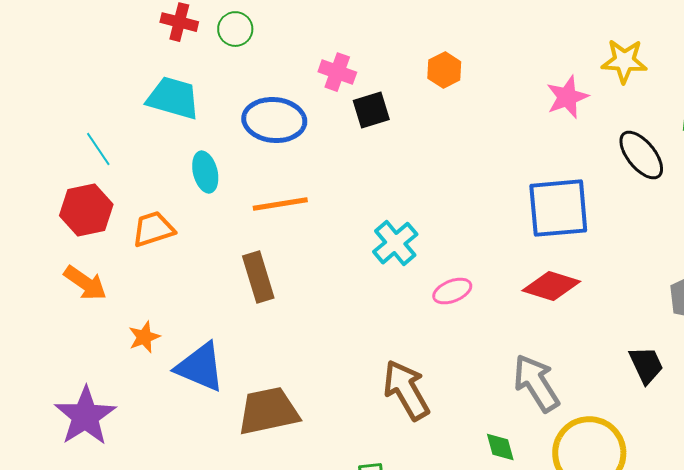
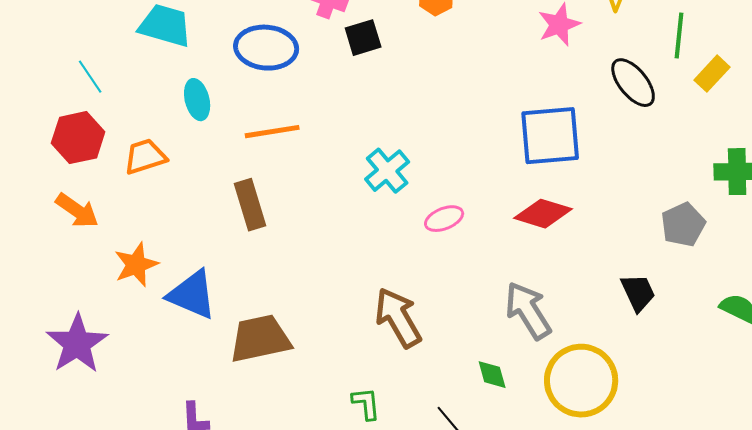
orange star: (144, 337) -> (136, 265), size x1.4

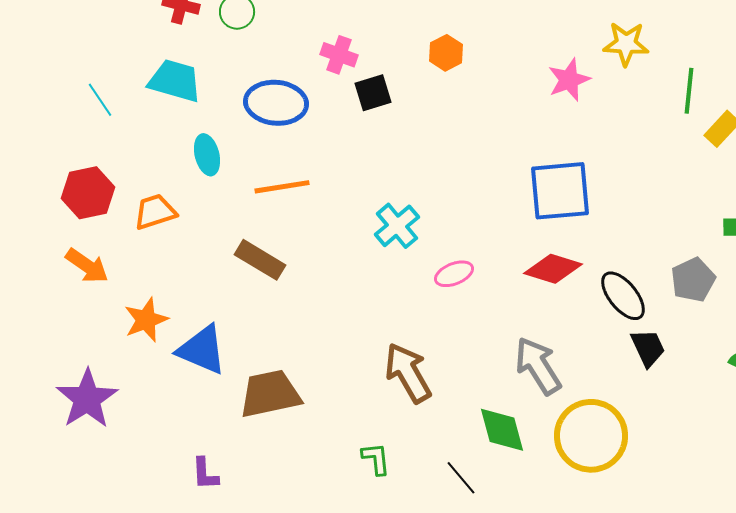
cyan line: (90, 77) -> (100, 100), moved
black ellipse: (633, 83) -> (623, 296), moved
brown rectangle: (250, 205) -> (260, 260), turned -42
green diamond: (492, 375) -> (502, 430), size x1.6

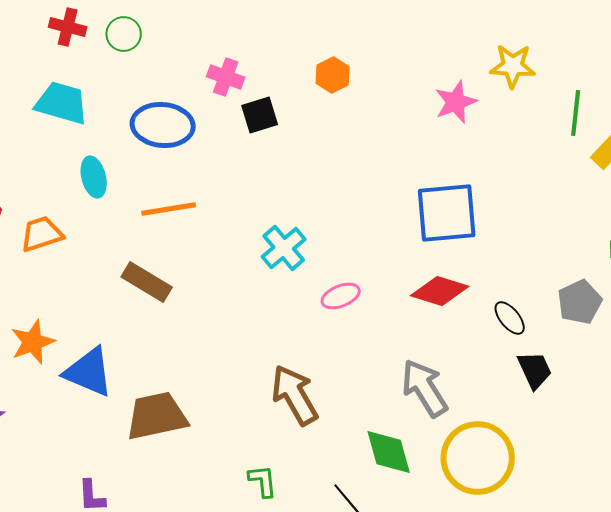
black ellipse: (623, 296) -> (510, 318), size x0.7

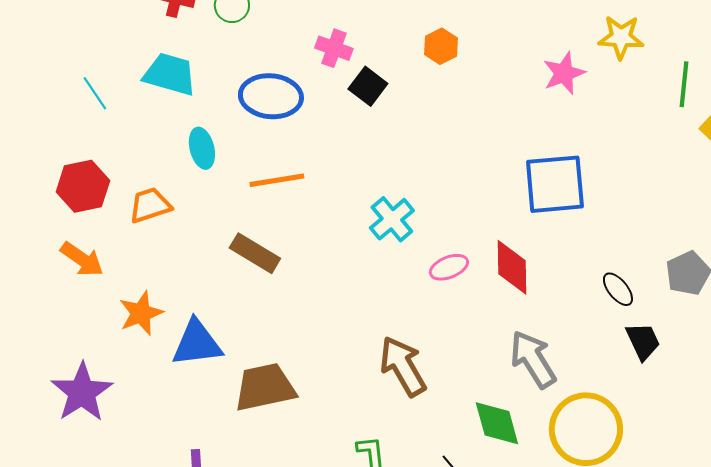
black square: (260, 115) -> (368, 86), turned -36
red diamond: (440, 291) -> (512, 267), moved, turned 72
blue triangle: (89, 372) -> (197, 343), turned -30

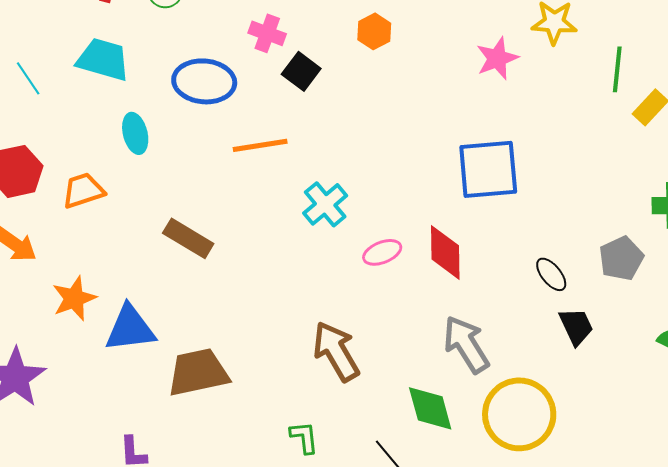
orange line: (277, 180) -> (260, 145), moved

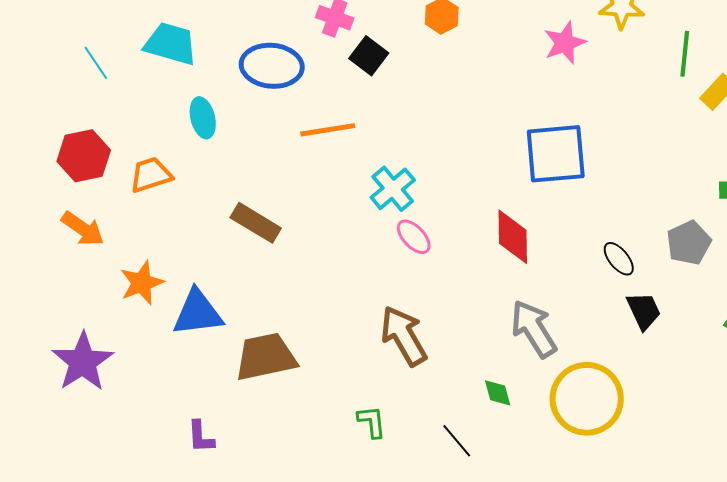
pink ellipse: (382, 252) -> (414, 237), moved, turned 69
green diamond: (430, 408) -> (498, 393), size x0.6

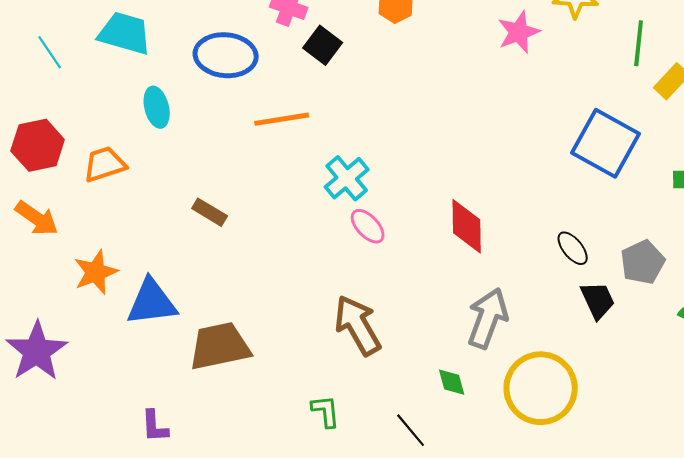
blue square: (556, 154) -> (606, 143), moved, turned 34
brown rectangle: (256, 223) -> (210, 212), size x0.7
gray pentagon: (689, 243) -> (643, 262), moved
gray arrow: (534, 329) -> (488, 318), turned 52

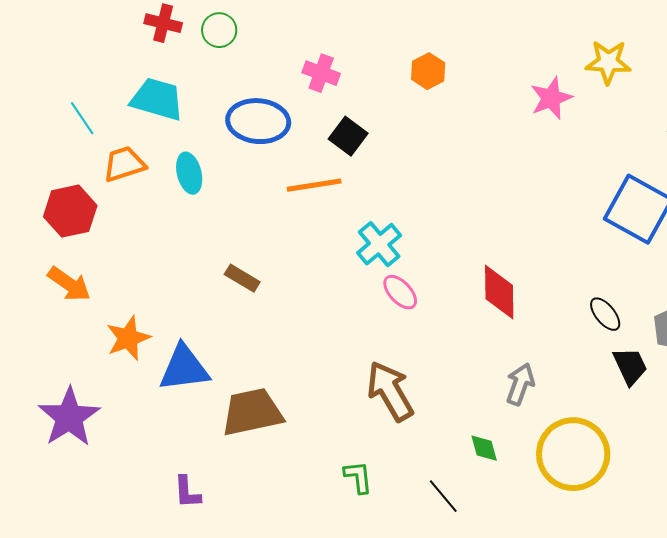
black square: (323, 45) -> (348, 136), moved
orange trapezoid: (105, 164) -> (124, 164), moved
gray arrow: (488, 318) -> (520, 384), size x0.7

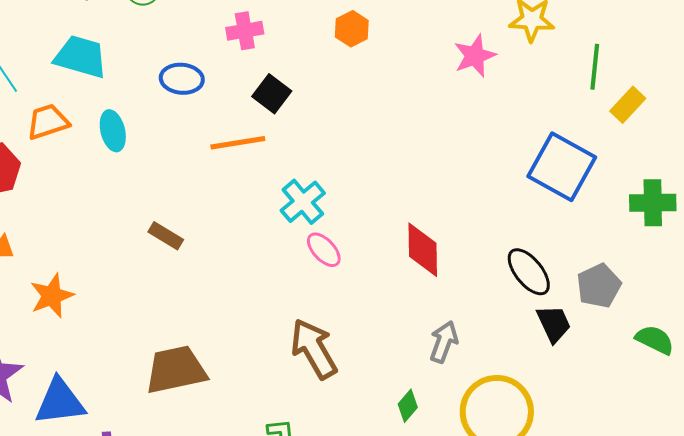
pink cross: (321, 73) -> (245, 31), turned -30
blue ellipse: (258, 121) -> (182, 79), size x0.7
black ellipse: (605, 314) -> (529, 272), size x1.4
blue triangle: (184, 368) -> (60, 402), moved
green diamond: (484, 448) -> (408, 406), turned 56

